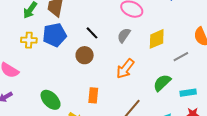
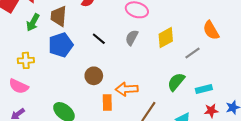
yellow cross: (29, 40) -> (26, 60), moved
brown circle: (85, 55) -> (94, 76), moved
orange arrow: (125, 69) -> (127, 89), moved, turned 55

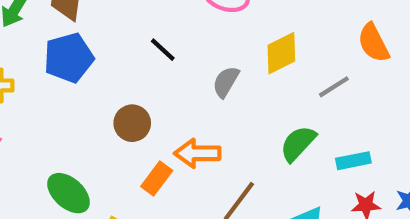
gray semicircle: (132, 38) -> (226, 82), moved
black line: (99, 39) -> (163, 50), moved
orange rectangle: (107, 103) -> (157, 178), turned 35

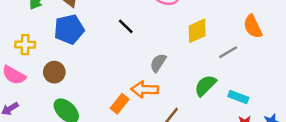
gray semicircle: (226, 82) -> (158, 63), moved
brown circle: (132, 123) -> (54, 72), moved
cyan rectangle: (353, 161) -> (238, 97), turned 30

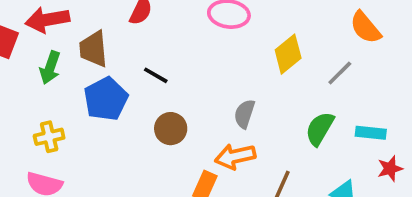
black line: (126, 26) -> (156, 75), moved
brown circle: (54, 72) -> (171, 129), moved

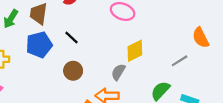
yellow diamond: (288, 54) -> (135, 51), moved

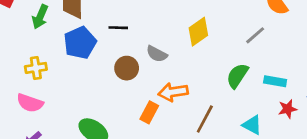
black line: (72, 38) -> (118, 28), turned -32
gray semicircle: (118, 72) -> (157, 54), moved, turned -84

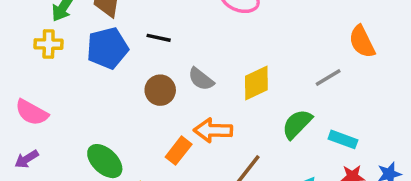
yellow diamond: (198, 32) -> (256, 83), moved
yellow cross: (36, 68) -> (49, 44), moved

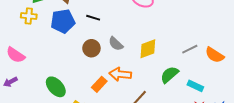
orange semicircle: (362, 42) -> (215, 55), moved, turned -36

